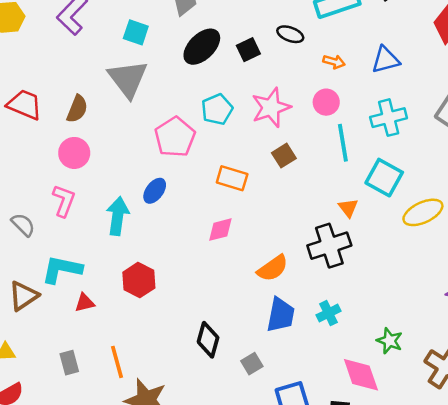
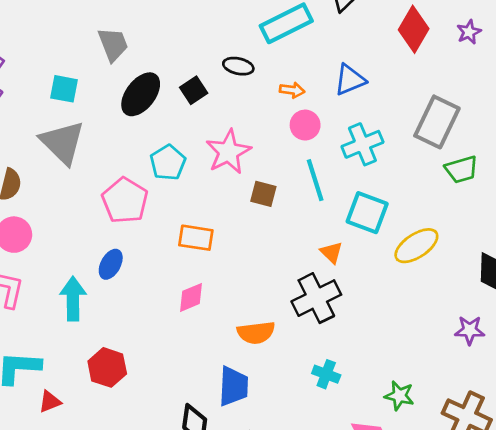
pink circle: (326, 102) -> (305, 125), moved
brown square: (284, 156) -> (263, 194), moved, turned -35
orange semicircle: (273, 268) -> (256, 333), turned 36
cyan cross: (329, 313) -> (326, 374), turned -35
blue trapezoid: (281, 315) -> (233, 386), moved

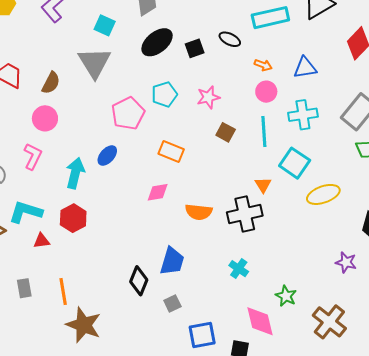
pink star: (228, 152) -> (208, 97), size x0.7
orange semicircle: (256, 333) -> (199, 212), moved
red hexagon: (107, 367) -> (73, 218), moved

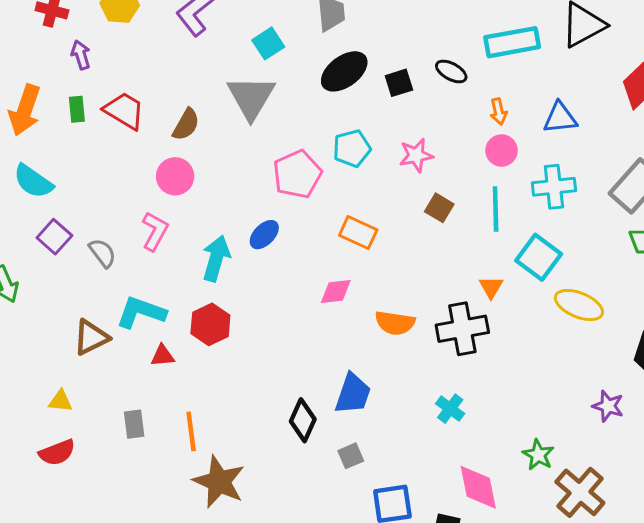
cyan square: (105, 25) -> (268, 43), turned 30
orange arrow: (263, 65) -> (499, 111), turned 54
yellow ellipse: (323, 194) -> (579, 305), turned 40
green star: (286, 296) -> (538, 455), moved

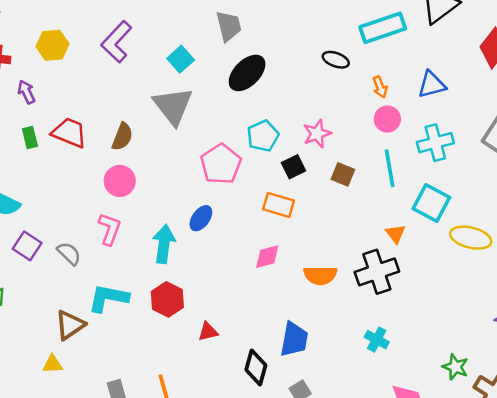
black square: (399, 83) -> (294, 167), moved
red triangle: (163, 356) -> (208, 332), moved
yellow triangle: (60, 401) -> (53, 364), moved

